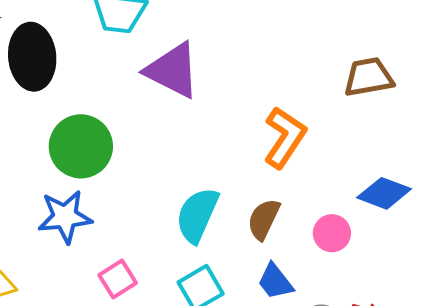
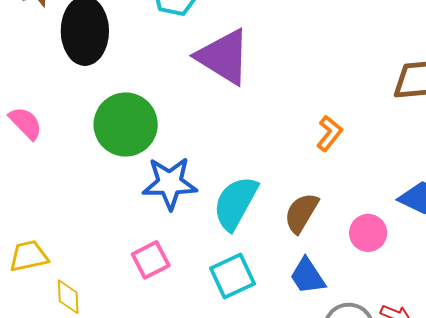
orange L-shape: (285, 137) -> (329, 133), size x0.6
blue star: (65, 217) -> (170, 183), moved

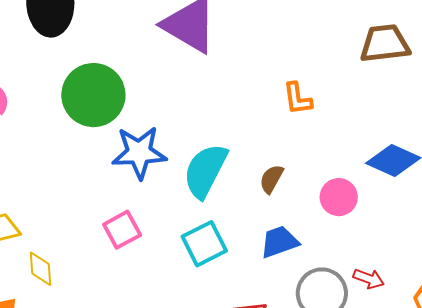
orange L-shape: (329, 133) -> (297, 99), turned 135
brown semicircle: (301, 213) -> (271, 179), size x0.7
blue trapezoid: (307, 276) -> (279, 242), turned 105

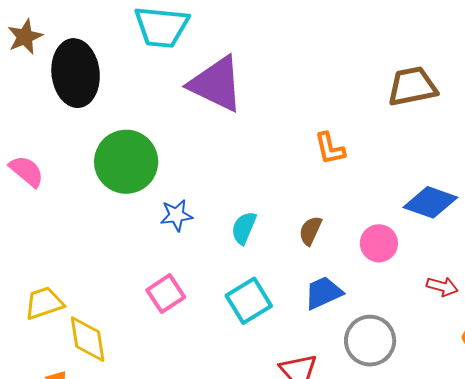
blue star: (139, 152) -> (176, 215), size x0.6
cyan semicircle: (205, 171) -> (244, 228), size x0.6
yellow diamond: (41, 269) -> (88, 339), size x1.4
red arrow: (369, 279) -> (442, 287), moved

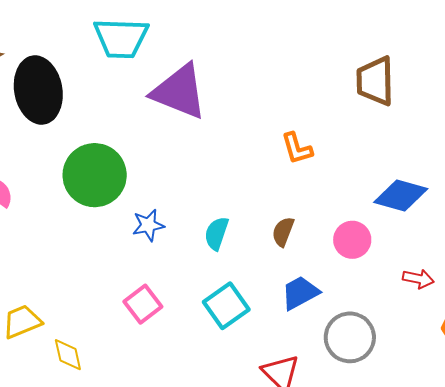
brown trapezoid: (412, 86) -> (375, 81), turned -76
yellow diamond: (88, 339) -> (68, 355), size x0.7

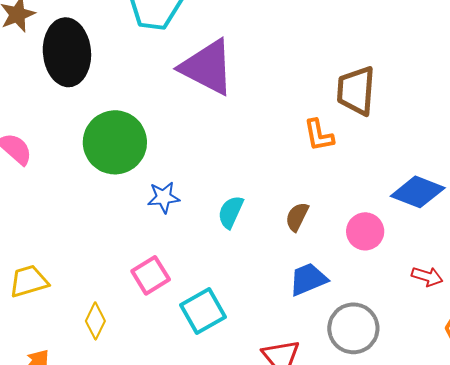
brown trapezoid: (375, 81) -> (356, 91), moved
cyan square: (226, 306) -> (203, 311), moved
yellow diamond: (68, 355) -> (95, 321), moved, turned 33

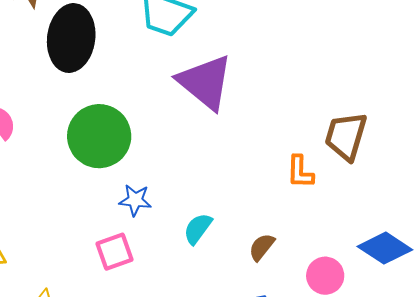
pink square: (151, 275) -> (114, 252), moved

